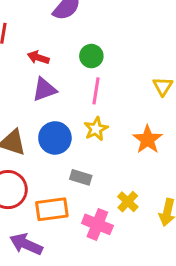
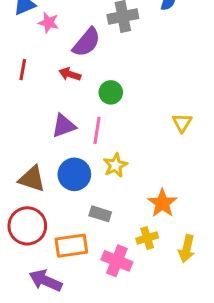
red arrow: (38, 58) -> (70, 74), moved
pink line: (96, 91) -> (97, 130), moved
orange star: (148, 139) -> (162, 203), moved
yellow cross: (128, 202) -> (147, 238), turned 30

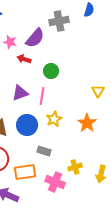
pink star: (49, 23) -> (10, 42), moved
orange star: (162, 203) -> (87, 123), moved

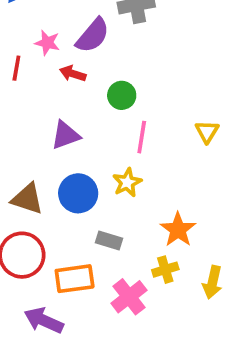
pink line: (42, 96) -> (142, 137), moved
orange star: (87, 123) -> (178, 230), moved
pink cross: (55, 182) -> (129, 297), turned 30

